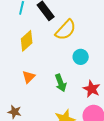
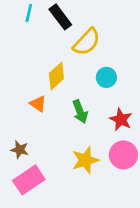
yellow diamond: (27, 41) -> (56, 76), moved
orange triangle: (29, 77) -> (38, 104), turned -40

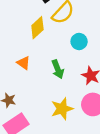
yellow diamond: (56, 76) -> (37, 28), moved

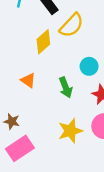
cyan circle: (79, 42) -> (89, 66), moved

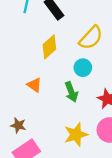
yellow semicircle: (71, 25) -> (91, 38), moved
cyan circle: (89, 66) -> (83, 68), moved

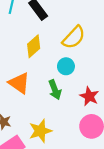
orange triangle: (34, 85) -> (19, 83), size x1.5
yellow star: (76, 135) -> (40, 131), moved

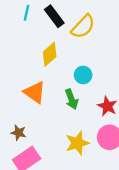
yellow semicircle: (74, 37) -> (83, 27), moved
yellow star: (40, 131) -> (77, 143), moved

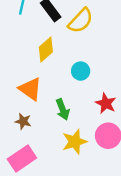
green arrow: (72, 99) -> (63, 109), moved
brown star: (18, 133) -> (23, 121), moved

